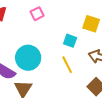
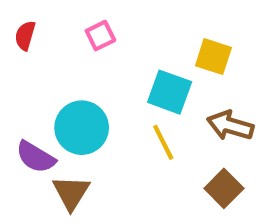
cyan square: (70, 41) -> (170, 92), size x1.5

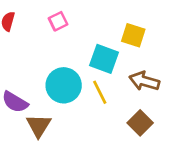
cyan circle: (82, 128) -> (64, 85), moved

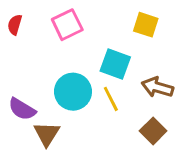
pink square: (58, 21) -> (67, 25), size x1.5
yellow square: (133, 35) -> (146, 25), moved

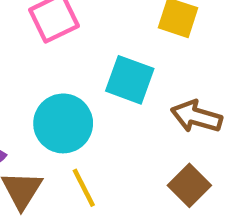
yellow line: (111, 99) -> (84, 188), moved

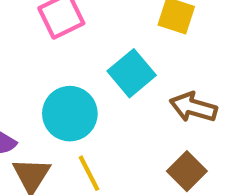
cyan square: (130, 80) -> (132, 73), turned 30

